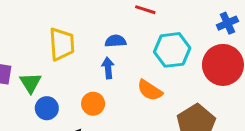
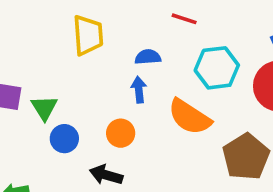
yellow trapezoid: (62, 44) -> (88, 35), moved
orange semicircle: (150, 90) -> (190, 117), size x1.4

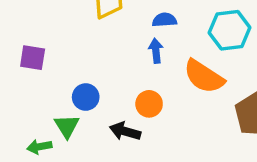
green triangle: (44, 108) -> (67, 126), moved
orange circle: (121, 133) -> (149, 104), moved

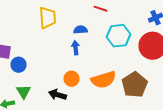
orange semicircle: (204, 76) -> (104, 80), moved, turned -50
blue circle: (86, 97) -> (18, 65), moved

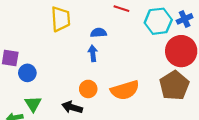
cyan hexagon: (118, 36) -> (158, 21), moved
brown pentagon: (134, 85) -> (174, 86), moved

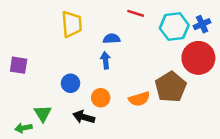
blue circle: (27, 73) -> (70, 83), moved
brown pentagon: (174, 86) -> (171, 87), moved
orange semicircle: (125, 90) -> (139, 99), size x0.7

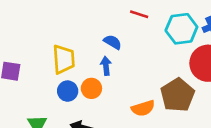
yellow trapezoid: (72, 24) -> (64, 59), moved
blue semicircle: (112, 39) -> (113, 42), turned 35
orange circle: (101, 98) -> (91, 88), moved

